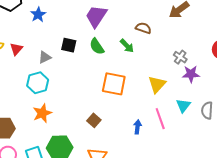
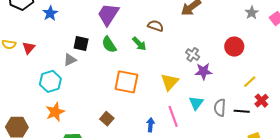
gray triangle: (45, 57) -> (70, 60), moved

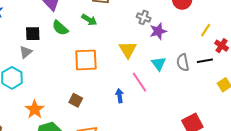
orange star: (55, 112) -> (35, 109), moved

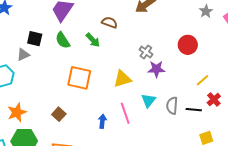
yellow triangle: (128, 50) -> (122, 79), turned 30

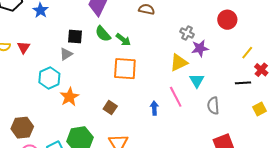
green arrow: (93, 40) -> (123, 40), moved
yellow triangle: (122, 79) -> (179, 63), moved
gray semicircle: (172, 106) -> (213, 106), moved
orange star: (17, 112) -> (69, 97), moved

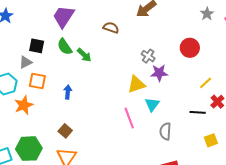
orange square: (125, 69) -> (37, 81), moved, size x0.7
brown square: (110, 108) -> (65, 131), moved
blue arrow: (154, 108) -> (68, 92), moved

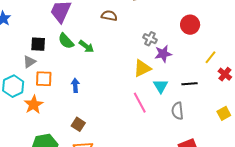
black line: (198, 112) -> (189, 84), moved

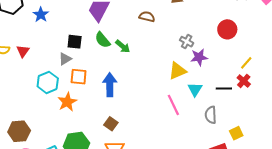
red cross: (225, 74) -> (244, 81), moved
blue arrow: (75, 85) -> (110, 85), size x1.6
yellow square: (224, 113) -> (236, 133), moved

